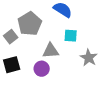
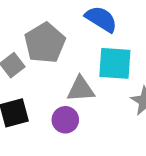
cyan square: (71, 36) -> (115, 63), size x1.5

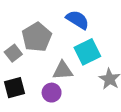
cyan square: (115, 63) -> (87, 52), turned -30

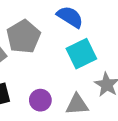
gray triangle: (63, 70) -> (77, 104), moved

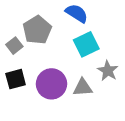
purple circle: (40, 100) -> (51, 84), size x1.6

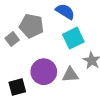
gray pentagon: (37, 30) -> (32, 26), turned -30
black square: (16, 79) -> (17, 87), moved

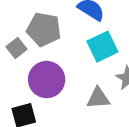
purple circle: (44, 72) -> (47, 80), moved

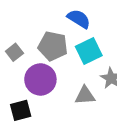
gray pentagon: (44, 29) -> (53, 46), moved

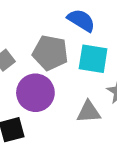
cyan square: (89, 51) -> (93, 59), turned 35

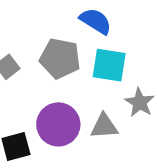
purple circle: (35, 93) -> (58, 124), moved

